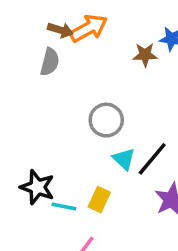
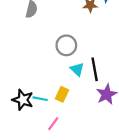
black line: (152, 159) -> (95, 69), turned -50
black star: (37, 187) -> (23, 100), moved

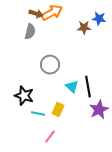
gray circle: (66, 45) -> (50, 65), moved
black star: (23, 100) -> (24, 96), moved

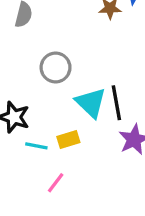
cyan triangle: (72, 87) -> (91, 103), size x1.5
yellow rectangle: (58, 110) -> (68, 140), turned 48

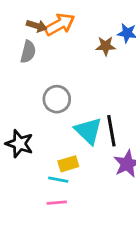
cyan line: (36, 146) -> (58, 180), moved
pink line: (56, 183) -> (57, 203), turned 48

